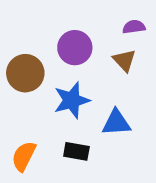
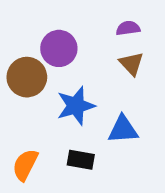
purple semicircle: (134, 27) -> (128, 28), moved
purple circle: (75, 48) -> (59, 48), moved

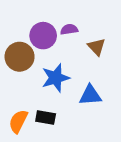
purple semicircle: (128, 28) -> (69, 29), moved
black rectangle: (81, 160) -> (46, 118), moved

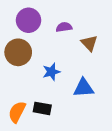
purple circle: (43, 36) -> (29, 20), moved
blue star: (56, 78) -> (51, 72), size x0.7

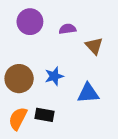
brown circle: (18, 52) -> (19, 79), moved

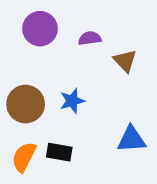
blue triangle: (88, 93) -> (131, 139), moved

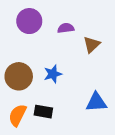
brown triangle: (125, 61) -> (92, 45), turned 30

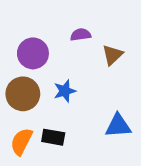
purple circle: (29, 21) -> (33, 53), moved

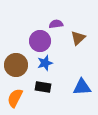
purple circle: (33, 53) -> (40, 41), moved
black rectangle: (53, 137) -> (43, 87), moved

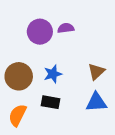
brown triangle: (78, 38) -> (96, 72), moved
purple circle: (40, 41) -> (40, 32), moved

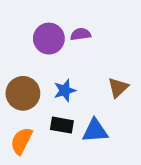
blue triangle: (96, 102) -> (95, 131), moved

